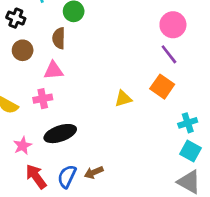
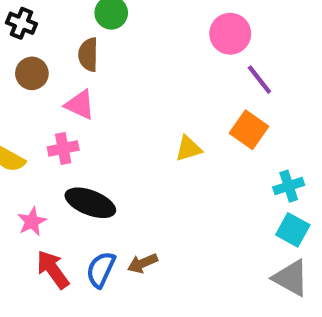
pink circle: (173, 25) -> (230, 34), moved
pink triangle: (53, 70) -> (80, 105), turned 30
black ellipse: (60, 134) -> (90, 203), turned 40

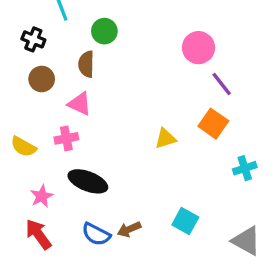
cyan square: (293, 230) -> (185, 221), moved
red arrow: (53, 270) -> (38, 234), moved
blue semicircle: (101, 270) -> (96, 234), turned -88

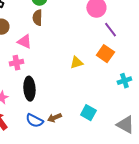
brown semicircle: (86, 64) -> (37, 18), moved
black ellipse: (88, 181) -> (29, 89), turned 65

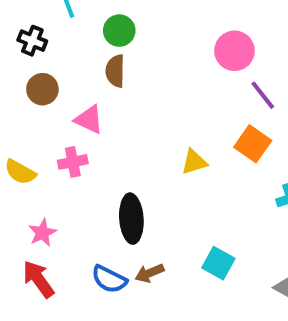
black ellipse: (29, 89) -> (131, 219), moved

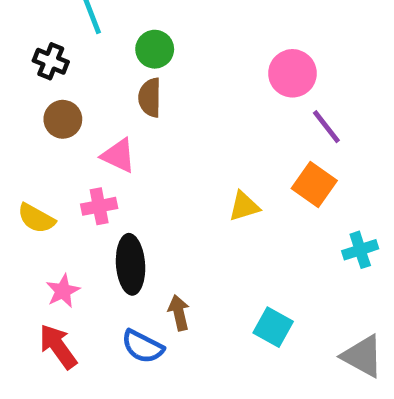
black ellipse: (131, 219) -> (131, 264), moved
brown arrow: (150, 273) -> (179, 313), moved, turned 100

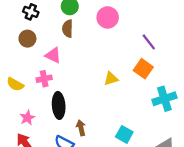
black cross: (51, 61) -> (31, 12), moved
pink circle: (292, 73) -> (108, 17), moved
cyan cross: (360, 250) -> (164, 99), size x1.5

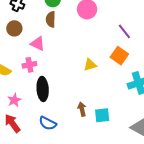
brown arrow: (81, 128) -> (82, 109), moved
cyan square: (124, 134) -> (102, 115), turned -35

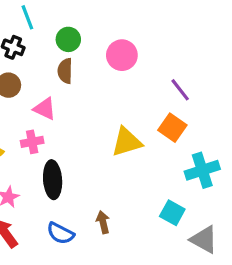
yellow triangle: (90, 65) -> (127, 142), size x1.5
brown arrow: (82, 109) -> (103, 222), moved
cyan square: (102, 115) -> (172, 213), moved, turned 35

